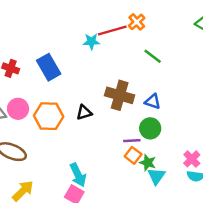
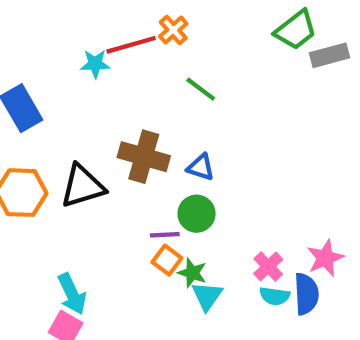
black triangle: (84, 112) -> (83, 186), size x1.6

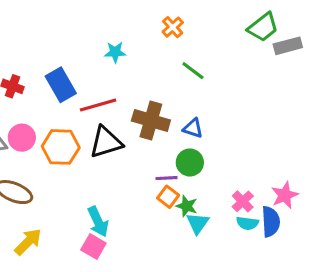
red line: (131, 45) -> (98, 105), moved

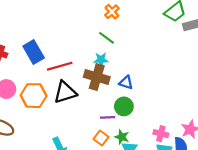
cyan star: (115, 52) -> (101, 60), moved
green line: (193, 71) -> (106, 38), moved
orange square: (168, 197) -> (101, 138), moved
pink cross: (243, 201) -> (161, 134), turned -32

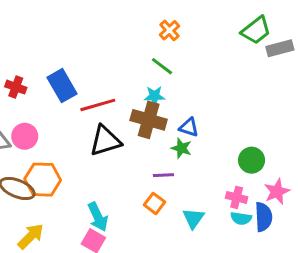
orange hexagon: (34, 96) -> (43, 180), moved
green circle: (124, 106) -> (252, 160), moved
green star: (122, 137) -> (181, 148), moved

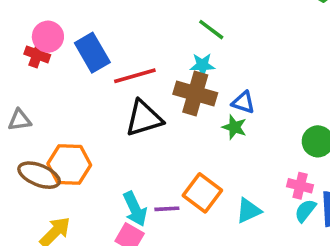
pink circle: (25, 136) -> (48, 37), moved
purple line: (163, 175) -> (167, 209), moved
orange square: (155, 203) -> (202, 193), size x1.5
cyan triangle: (193, 218) -> (249, 211), turned 30
cyan semicircle: (241, 218) -> (305, 211), turned 120

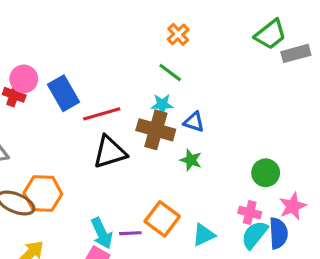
blue triangle: (243, 102) -> (194, 122), moved
cyan semicircle: (305, 211) -> (254, 235), size x1.4

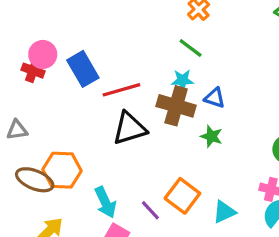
cyan arrow: (102, 233) -> (105, 202), moved
purple line: (130, 233) -> (150, 210), turned 50

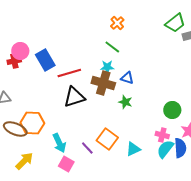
red cross: (33, 71) -> (14, 61), turned -32

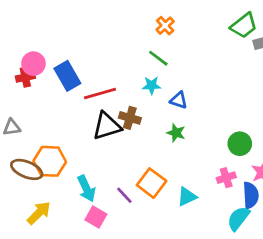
brown cross: (103, 83) -> (130, 118), moved, size x0.7
pink cross: (162, 135) -> (226, 178), turned -32
cyan semicircle: (165, 149) -> (238, 218), moved

